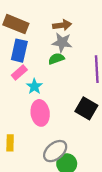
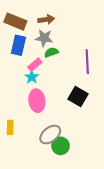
brown arrow: (62, 25) -> (46, 20), moved
gray star: (62, 42) -> (44, 38), moved
pink rectangle: (19, 73) -> (35, 65), moved

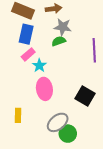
gray star: (44, 38) -> (63, 27), moved
pink rectangle: (35, 65) -> (28, 54), moved
black square: (78, 97) -> (85, 96), moved

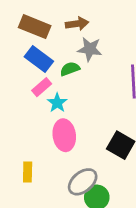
blue rectangle: (26, 34) -> (39, 59), turned -66
green semicircle: (59, 41) -> (70, 69), moved

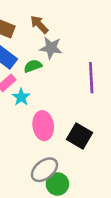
brown arrow: (77, 24) -> (39, 24), turned -126
pink ellipse: (64, 135) -> (43, 126), moved

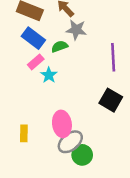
pink ellipse: (43, 126) -> (62, 124), moved
black square: (79, 136) -> (111, 100), moved

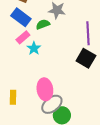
black square: (111, 100) -> (86, 58), moved

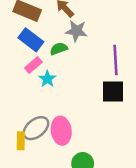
black square: (86, 58) -> (113, 92), turned -30
gray ellipse: (52, 104) -> (36, 128), moved

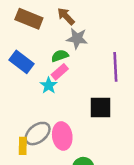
blue rectangle: (31, 40) -> (22, 62), moved
pink rectangle: (33, 65) -> (60, 72), moved
black square: (113, 92) -> (100, 108), moved

